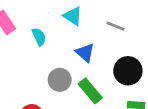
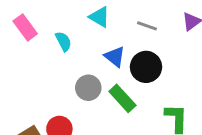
black circle: (128, 71) -> (146, 67), moved

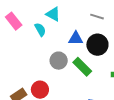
cyan triangle: (100, 17) -> (53, 14), moved
blue triangle: (115, 57) -> (76, 38), turned -35

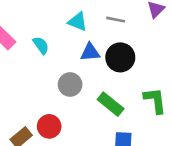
cyan triangle: (53, 14) -> (78, 22), moved
green rectangle: (82, 67) -> (111, 104), moved

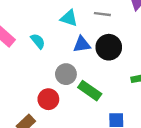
green rectangle: (111, 104) -> (90, 91), moved
red circle: (49, 126) -> (48, 99), moved

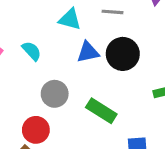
gray circle: (66, 74) -> (55, 94), moved
red circle: (48, 99) -> (36, 130), moved

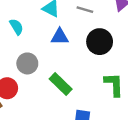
black circle: (123, 54) -> (100, 42), moved

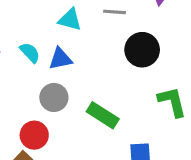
blue triangle: (60, 37) -> (60, 59), moved

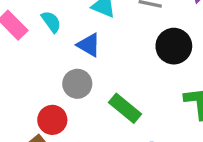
cyan semicircle: (30, 53) -> (51, 22), moved
blue triangle: (60, 59) -> (89, 45), turned 35

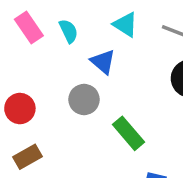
red circle: (52, 120) -> (20, 109), moved

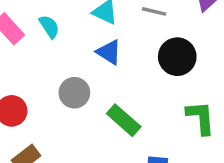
blue triangle: (103, 62) -> (109, 52), moved

